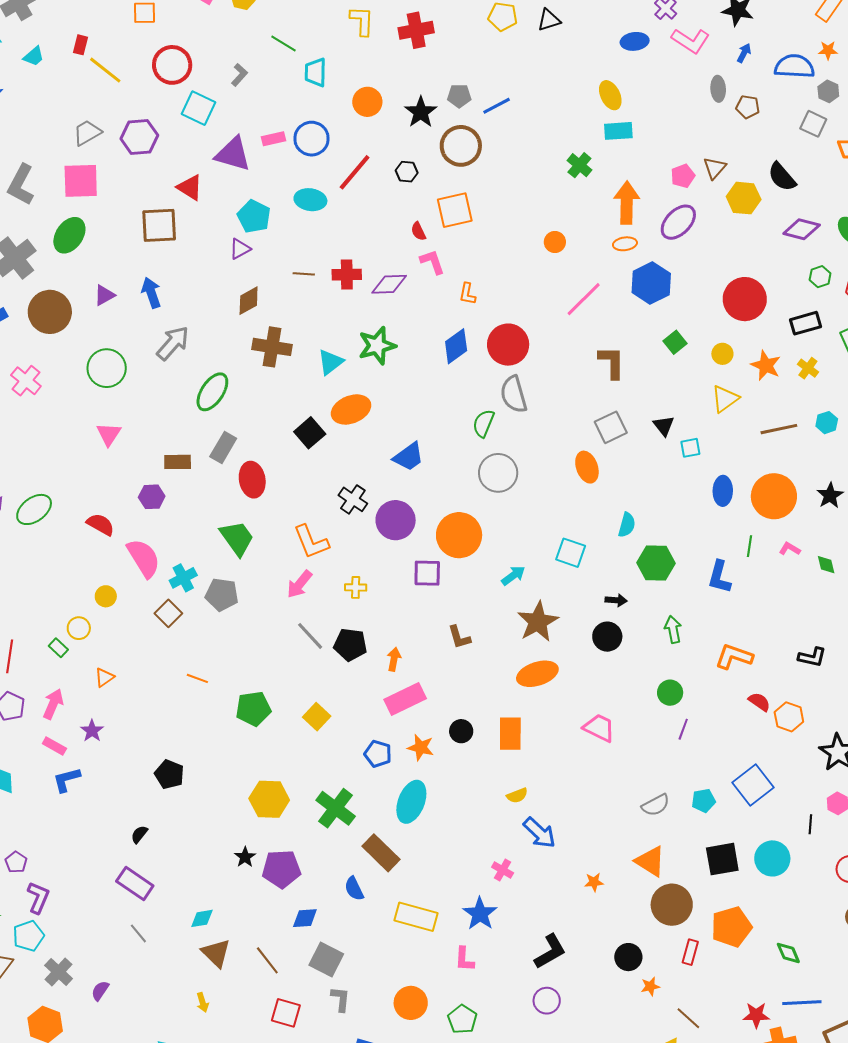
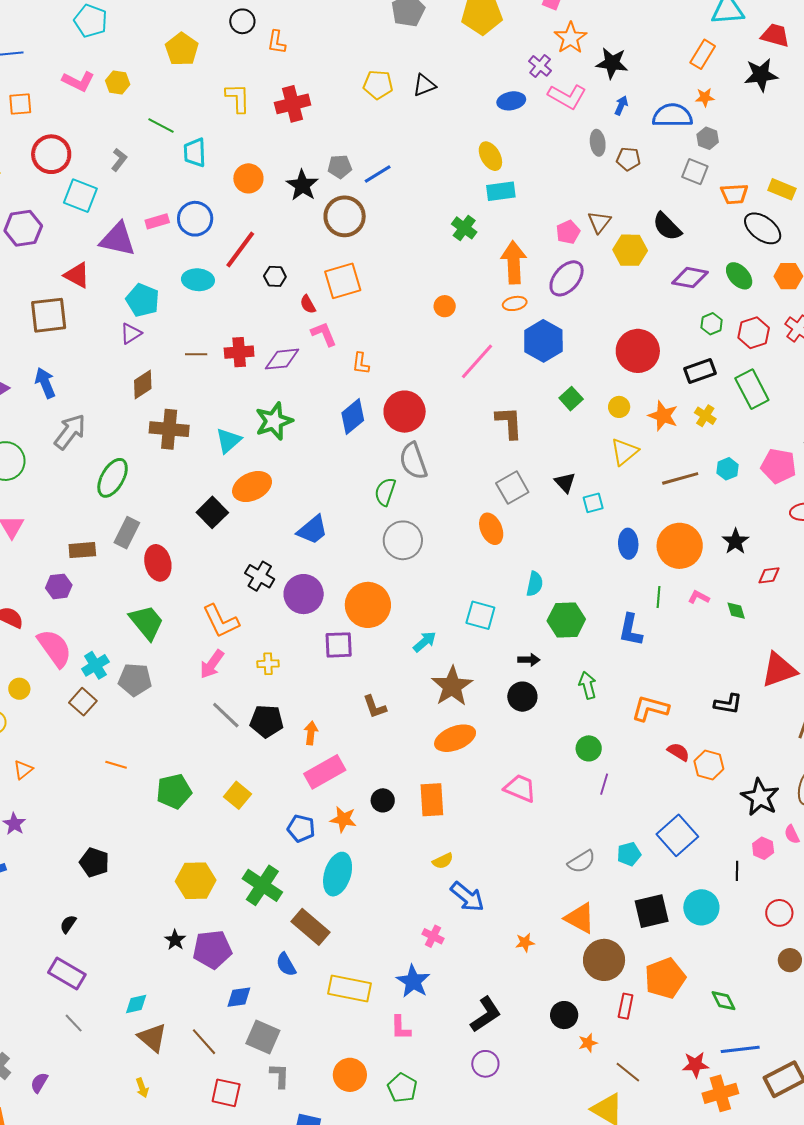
black hexagon: (407, 172) -> (275, 276), moved

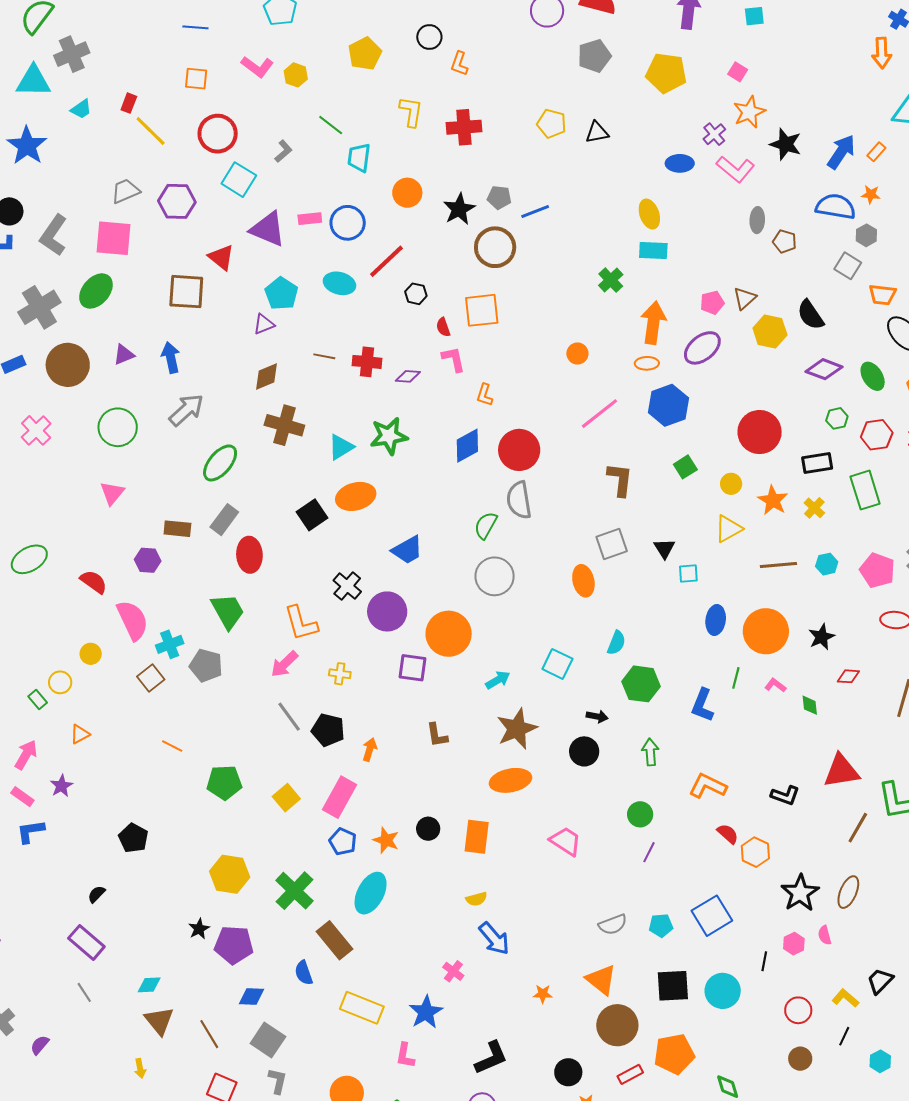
orange rectangle: (703, 54) -> (876, 152), size x0.7
blue arrow: (621, 105) -> (841, 152), moved, size x1.8
purple diamond: (282, 359) -> (408, 376), size x0.7
pink rectangle: (325, 772) -> (339, 797), moved, turned -42
red rectangle: (626, 1006) -> (630, 1074), turned 40

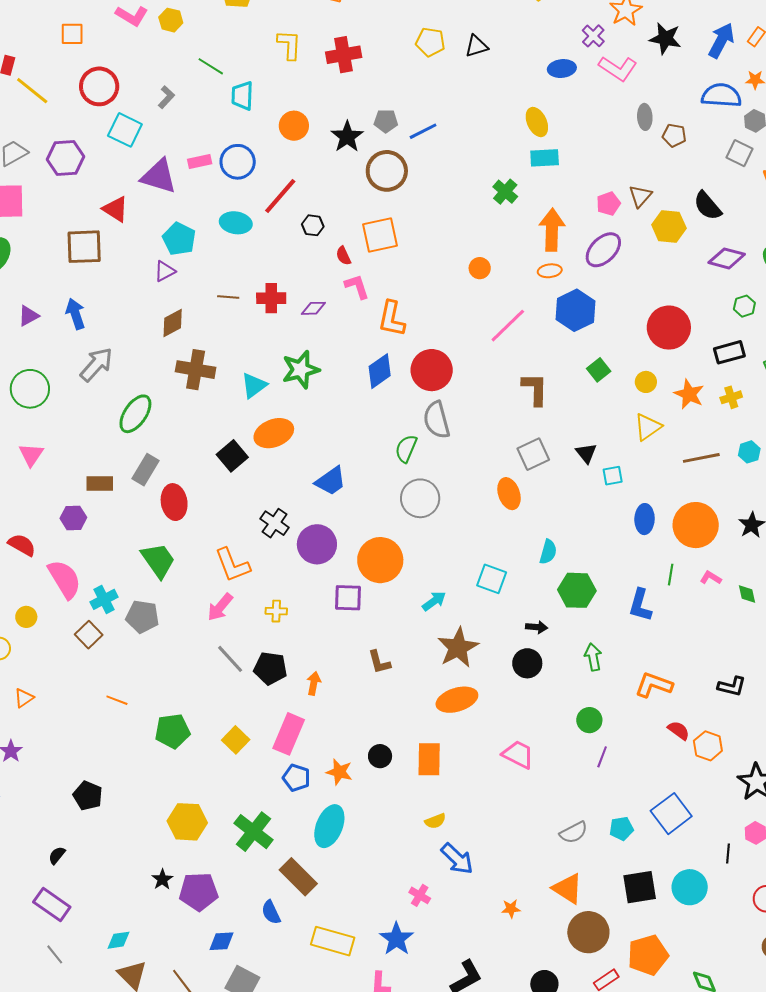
orange L-shape: (485, 395) -> (392, 319), size x1.6
yellow cross: (814, 508) -> (731, 397), turned 35

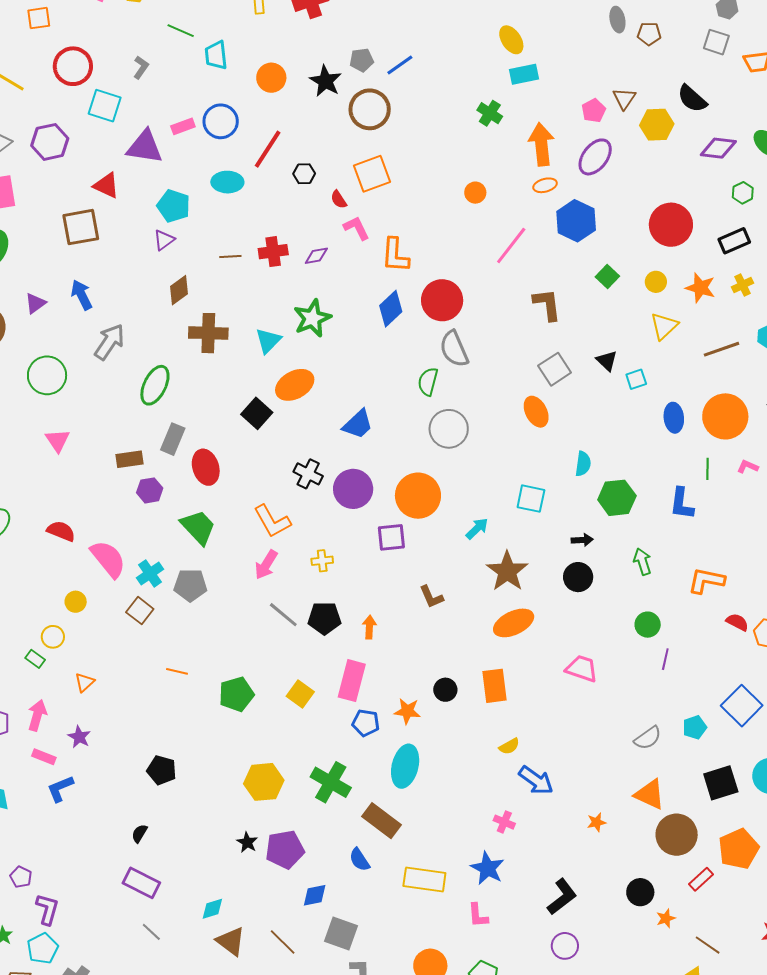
purple hexagon: (73, 518) -> (150, 490), moved

